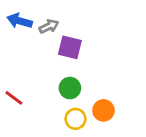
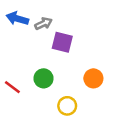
green circle: (70, 88) -> (44, 78), moved
orange circle: (103, 110) -> (93, 78), moved

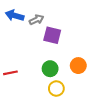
green circle: (44, 78) -> (50, 69), moved
red line: (12, 87) -> (10, 73), turned -48

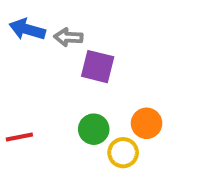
gray arrow: (37, 20) -> (68, 37), turned -152
yellow circle: (56, 89) -> (123, 153), moved

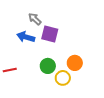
blue arrow: (27, 29) -> (26, 37), moved
gray arrow: (68, 37) -> (35, 19), turned 40

